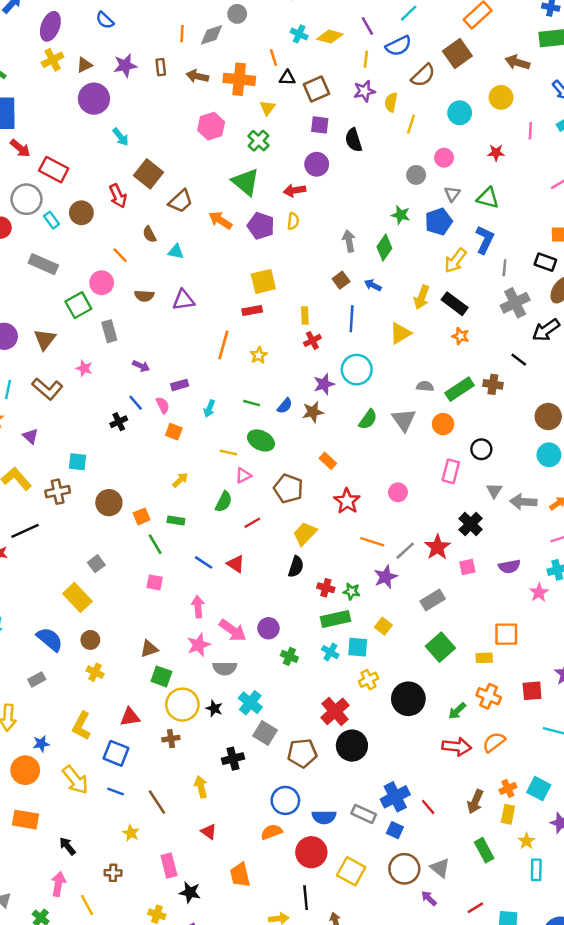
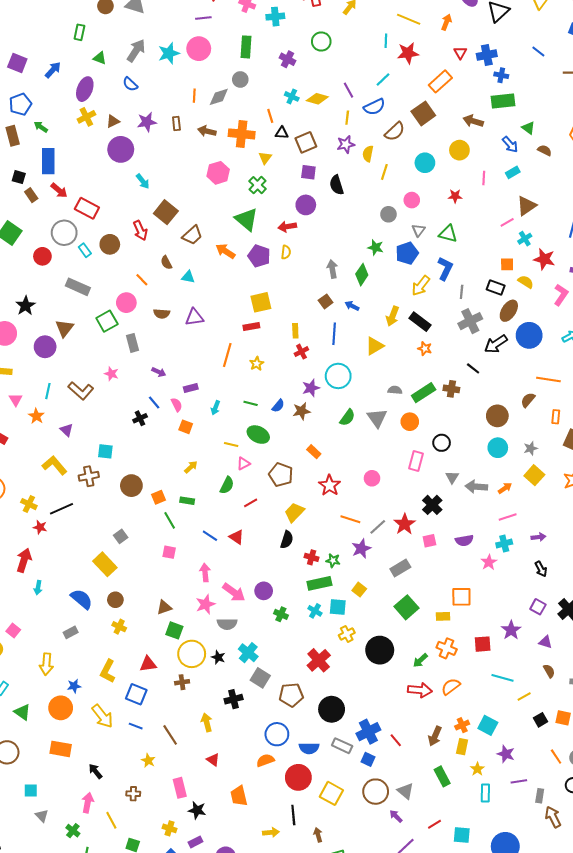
brown triangle: (45, 339) -> (64, 328), moved
black circle: (352, 746) -> (332, 709), moved

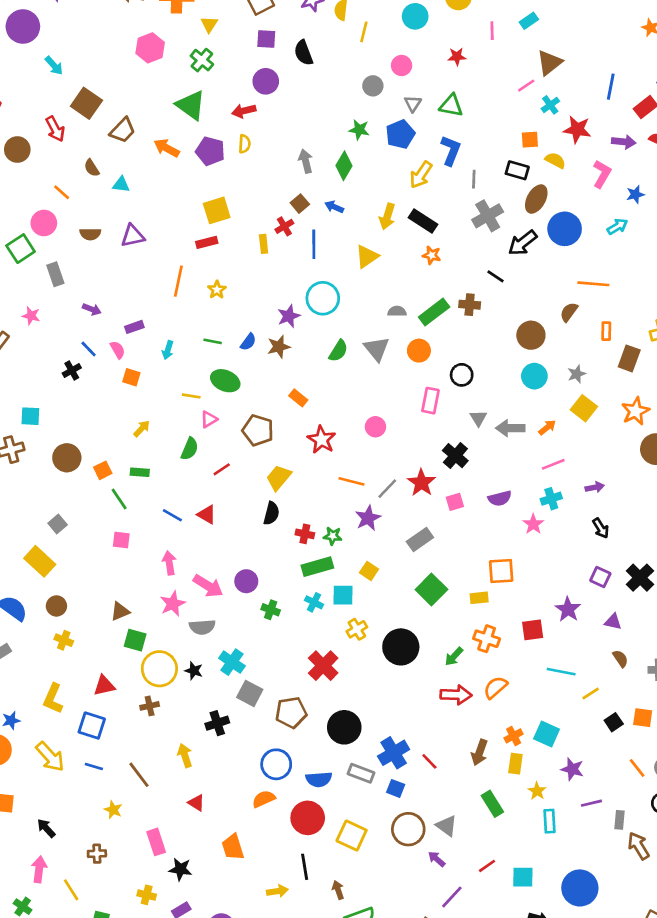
red cross: (301, 352) -> (284, 226), moved

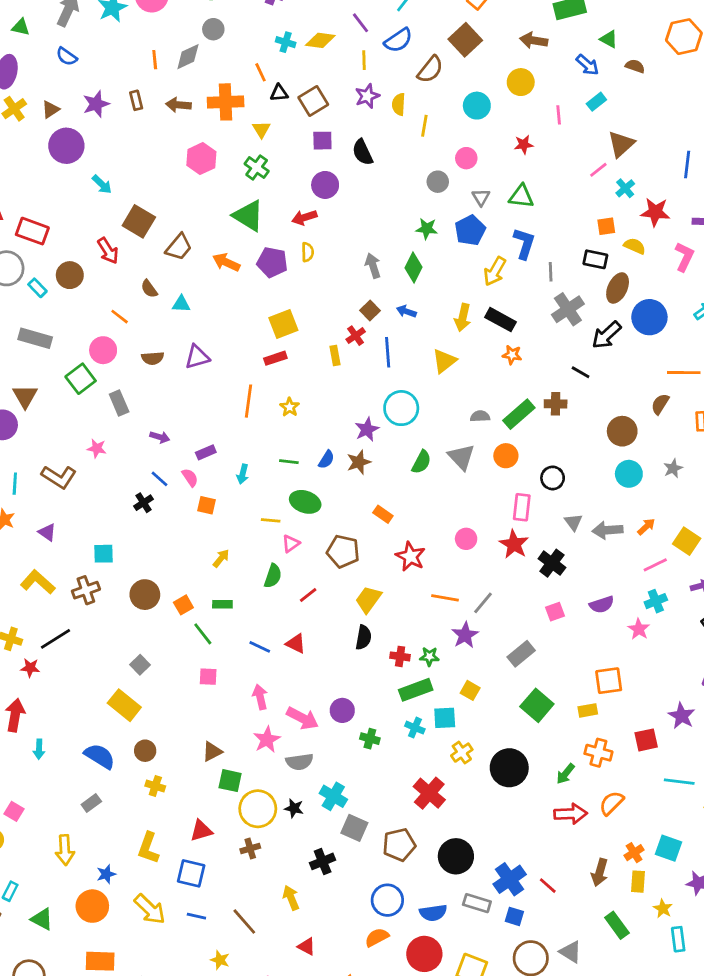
yellow square: (584, 408) -> (687, 541), moved
red star: (421, 483) -> (514, 544), moved

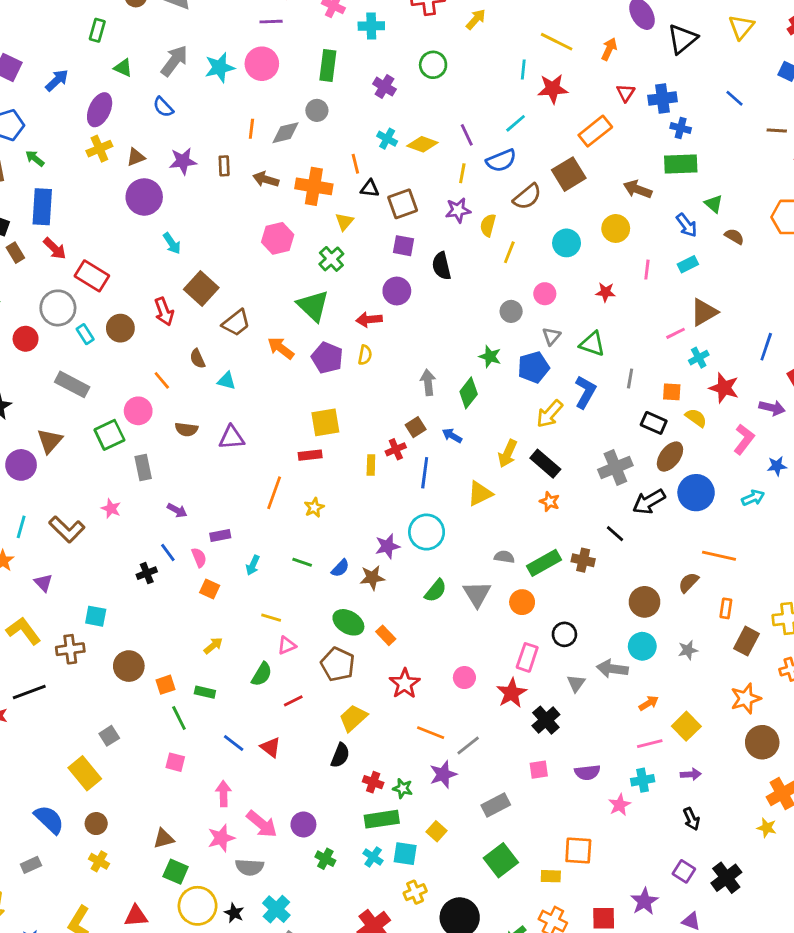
gray line: (551, 272) -> (630, 378), moved
green ellipse: (305, 502) -> (348, 622), moved
gray arrow: (607, 530) -> (612, 669), moved

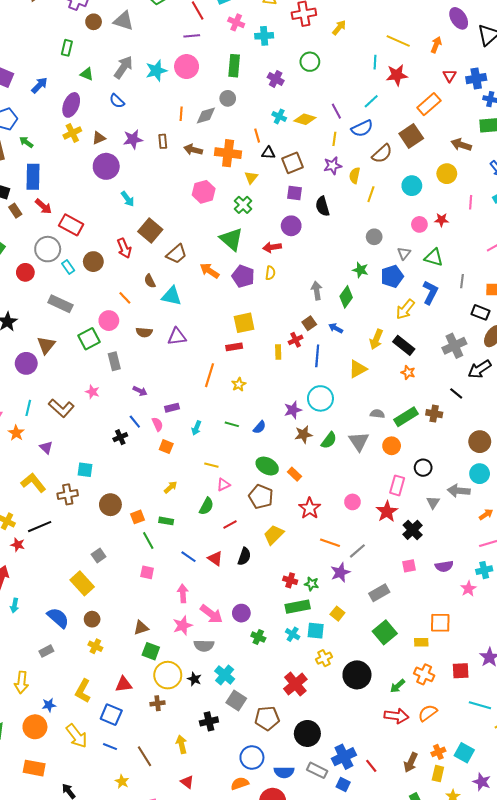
pink circle: (545, 294) -> (419, 224), moved
cyan triangle: (227, 381) -> (172, 296), size x1.5
brown star: (372, 578) -> (303, 434), moved
black semicircle: (340, 755) -> (244, 556), moved

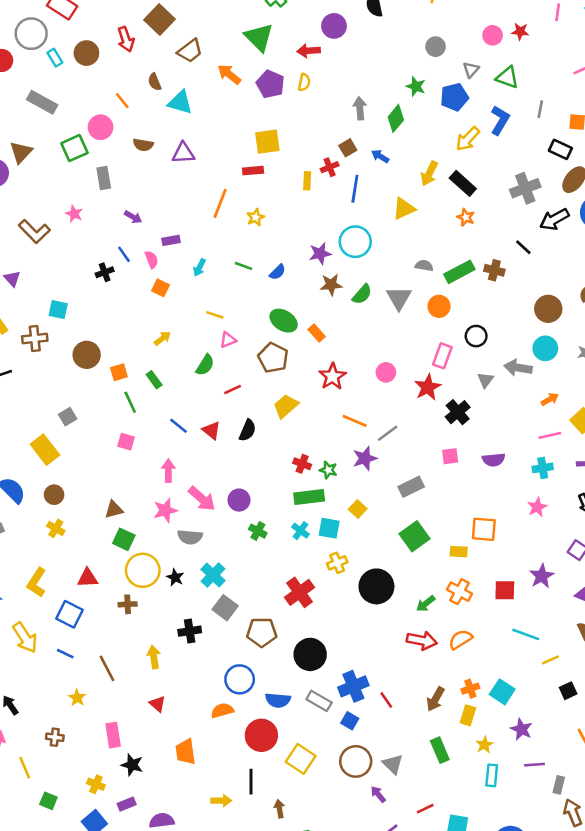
green rectangle: (166, 521) -> (154, 380), turned 40
pink star: (468, 589) -> (537, 507), moved

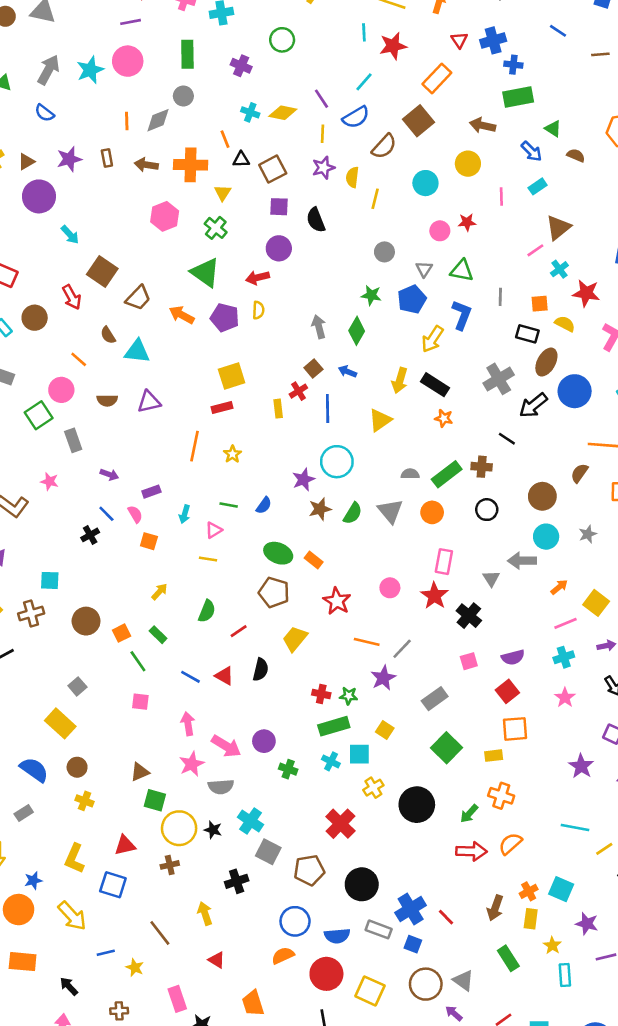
black circle: (476, 336) -> (487, 510), moved
pink triangle: (228, 340) -> (214, 530), moved
red square: (505, 590) -> (507, 691), moved, turned -30
blue line: (65, 654) -> (106, 953), moved, turned -30

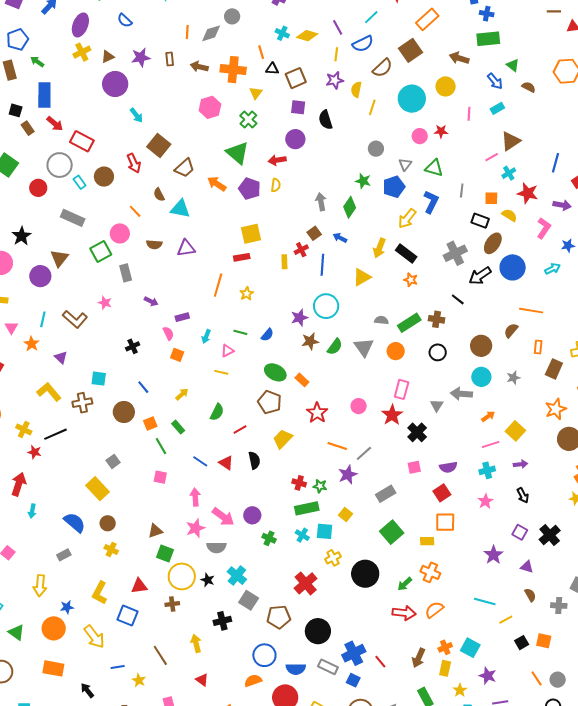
cyan circle: (425, 183) -> (412, 99), size x1.4
blue line: (106, 514) -> (143, 387), moved
black semicircle: (261, 670) -> (254, 460), turned -30

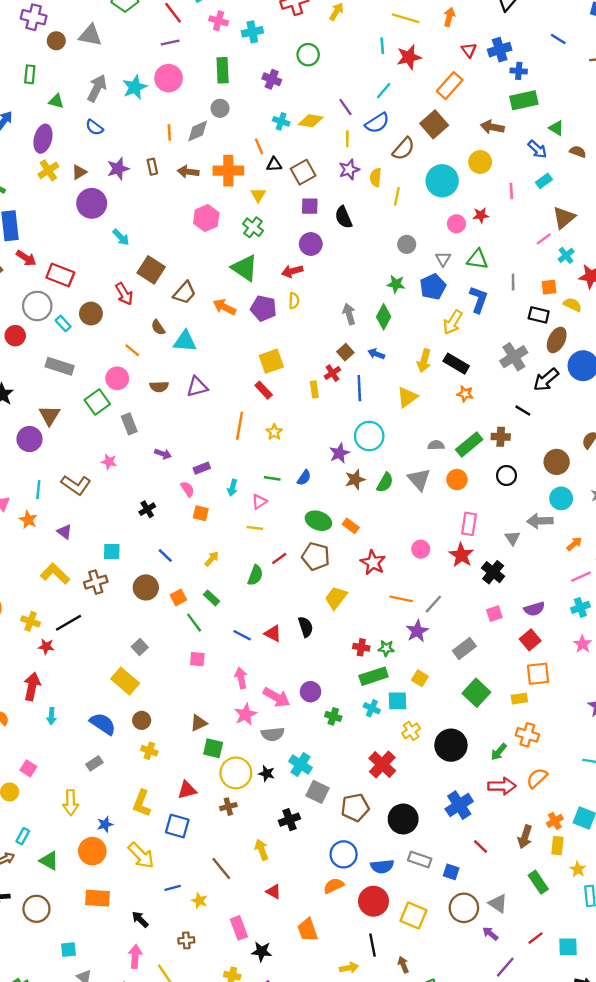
red rectangle: (242, 257) -> (264, 390), turned 63
red line: (240, 430) -> (279, 558), moved
blue cross: (354, 653) -> (459, 805), moved

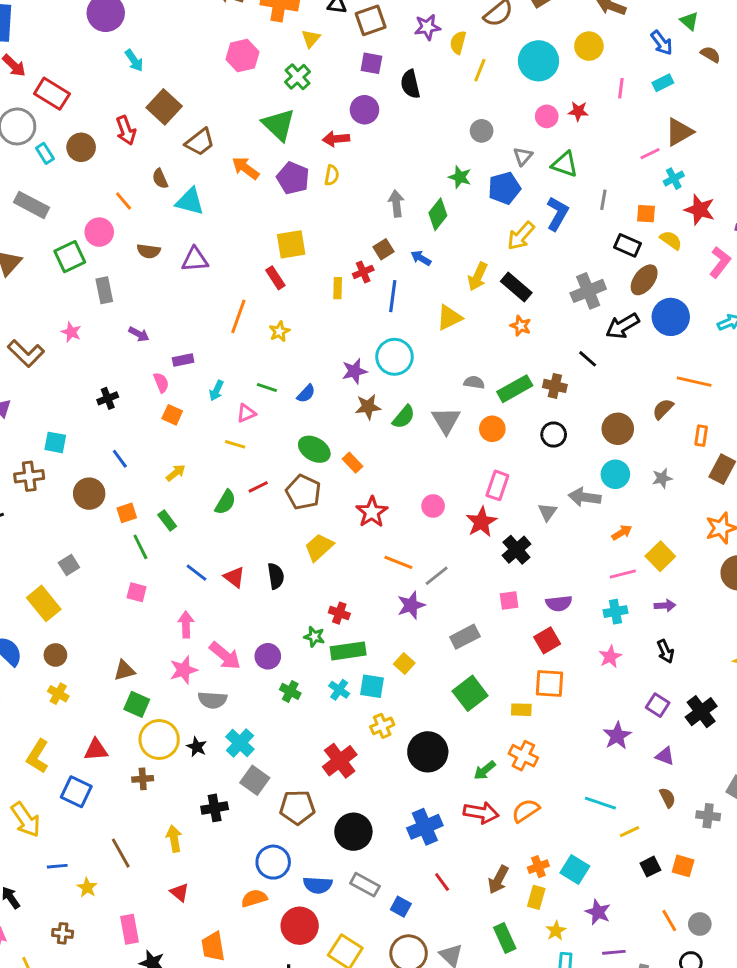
green star: (386, 648) -> (314, 637), moved

